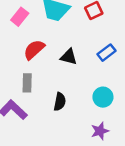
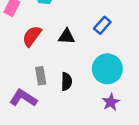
gray rectangle: (27, 83) -> (41, 76), moved
cyan circle: (103, 97) -> (107, 69), size x1.5

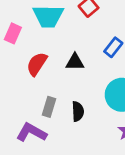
gray rectangle: (41, 76) -> (49, 107), turned 30

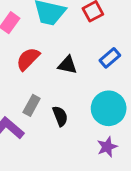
black semicircle: (78, 111) -> (60, 116), turned -30

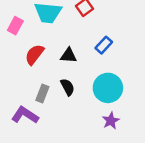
black semicircle: (60, 116) -> (68, 87), moved

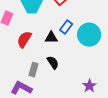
blue rectangle: (104, 45) -> (66, 27), moved
cyan circle: (108, 88) -> (89, 35), moved

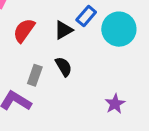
black triangle: (51, 38) -> (63, 30), turned -32

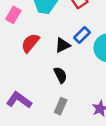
gray rectangle: (35, 75) -> (61, 106), moved

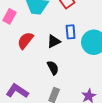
blue rectangle: (82, 35) -> (71, 32), turned -48

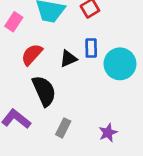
black semicircle: (53, 68) -> (44, 91), moved, size x1.6

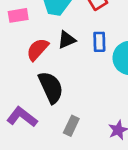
pink rectangle: (14, 22) -> (18, 15), turned 48
black triangle: (68, 59) -> (67, 40), moved

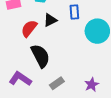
blue rectangle: (99, 42) -> (74, 12), moved
gray rectangle: (71, 126) -> (57, 83), turned 32

